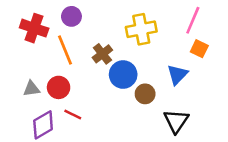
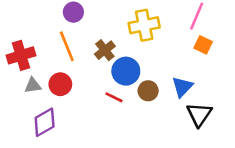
red cross: (34, 28) -> (21, 55), moved, turned -36
blue triangle: (177, 75) -> (182, 87), moved
red line: (73, 115) -> (114, 97), moved
black triangle: (176, 121) -> (199, 114), moved

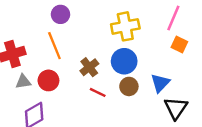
brown cross: (105, 50) -> (89, 67), moved
blue circle: (126, 71) -> (124, 61), moved

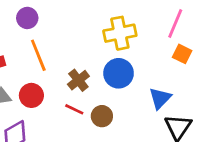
purple circle: (60, 14) -> (27, 18), moved
brown circle: (129, 86) -> (102, 116), moved
red line: (98, 92) -> (74, 109), moved

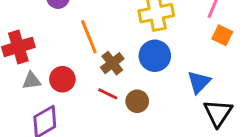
orange line: (38, 55) -> (89, 37), moved

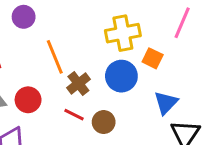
orange square: (222, 35) -> (153, 58), moved

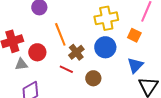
orange square: (153, 58) -> (134, 35), moved
red circle: (28, 100) -> (37, 52), moved
red line: (74, 115) -> (66, 69), moved

